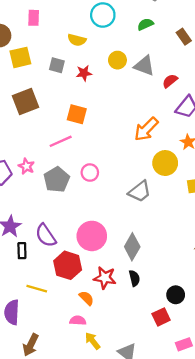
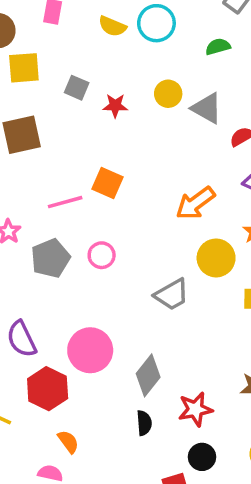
yellow semicircle: (77, 40) -> (112, 26), moved
orange square: (77, 114) -> (108, 183), moved
red star: (105, 278) -> (195, 409), moved, turned -30

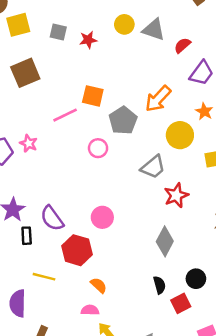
gray pentagon: (50, 258) -> (123, 120), moved
pink circle: (90, 350) -> (102, 217), size x0.7
gray diamond: (148, 375) -> (165, 241), moved
red star: (195, 409) -> (176, 195), moved
black semicircle: (144, 423) -> (159, 285), moved

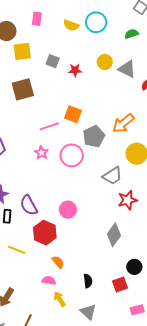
pink star: (29, 143) -> (41, 153), moved
pink circle: (98, 148) -> (72, 155), size x1.5
black semicircle: (159, 285) -> (88, 281), moved

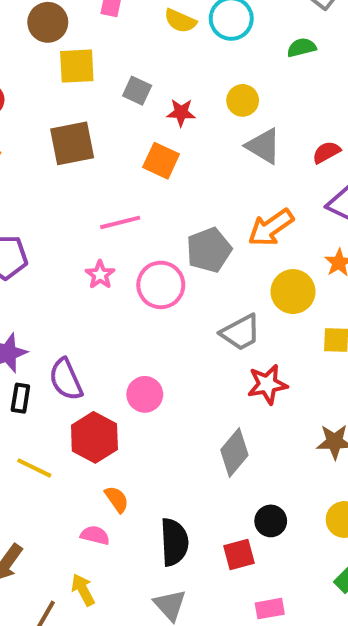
gray triangle: (127, 69) -> (263, 146), moved
orange square: (73, 114) -> (161, 161), moved
black semicircle: (88, 281) -> (174, 542), size x1.6
yellow arrow: (60, 299) -> (83, 590), moved

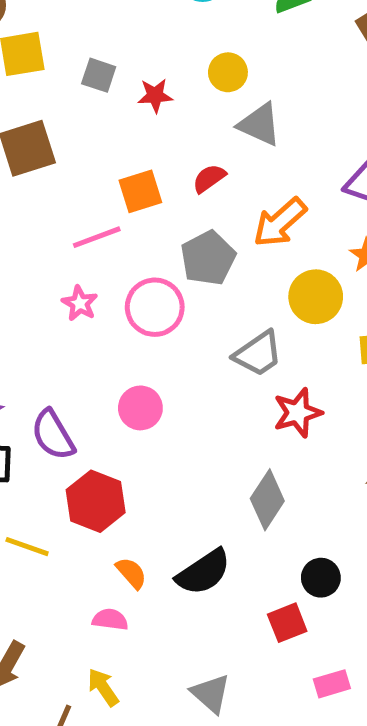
red semicircle: (326, 152) -> (209, 178), moved
orange square: (161, 161) -> (140, 191), moved, turned -36
pink circle: (145, 394) -> (140, 408), moved
black semicircle: (174, 542) -> (203, 572), moved, turned 66

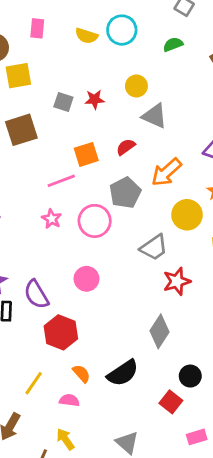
gray square: (99, 75) -> (63, 102), moved
yellow line: (27, 547) -> (34, 383), moved, turned -75
red square: (287, 623) -> (171, 402), turned -30

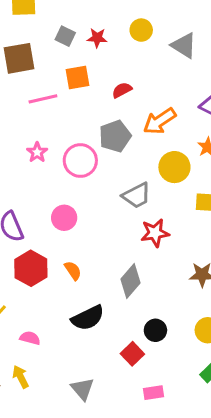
gray triangle: (155, 116) -> (184, 45), moved
orange square: (86, 154) -> (78, 77), moved
pink line: (61, 181) -> (43, 99), moved
orange semicircle: (81, 374) -> (73, 271), moved

